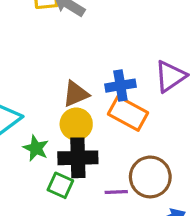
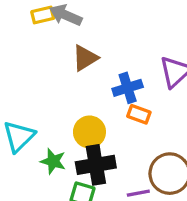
brown triangle: (76, 94) -> (85, 58), moved
orange rectangle: (128, 113) -> (139, 114), size x0.6

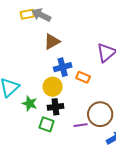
blue cross: (128, 88) -> (63, 67), moved
black cross: (96, 165) -> (55, 107), size x0.7

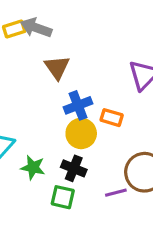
brown triangle: (52, 42) -> (57, 67), turned -30
yellow circle: (53, 87) -> (81, 133), moved
black cross: (55, 107) -> (74, 168), turned 35

